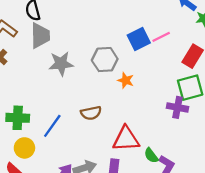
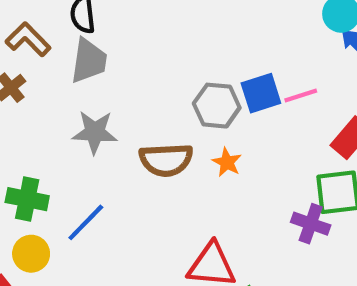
gray hexagon: (105, 60) -> (217, 106), moved
gray star: (61, 64) -> (95, 132), moved
brown semicircle: (91, 113) -> (166, 160), moved, size x1.4

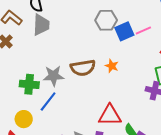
gray hexagon: (217, 106) -> (106, 20), moved
gray star: (95, 132) -> (53, 76), moved
green cross: (27, 199) -> (29, 84), moved

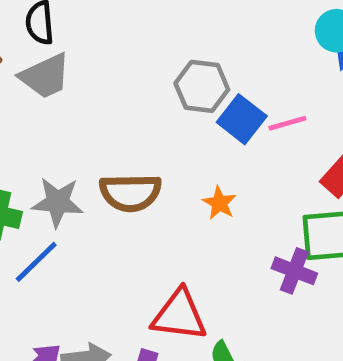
gray trapezoid: (41, 25) -> (45, 76), turned 55
blue square: (124, 31) -> (242, 119), turned -36
orange star: (112, 66) -> (219, 203), moved

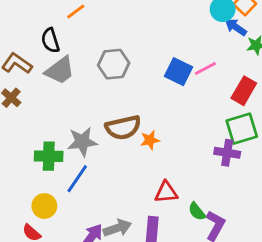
gray hexagon: (202, 86) -> (114, 64), moved
orange star: (219, 203) -> (150, 140), moved, turned -30
red triangle: (179, 315) -> (166, 192), size x0.7

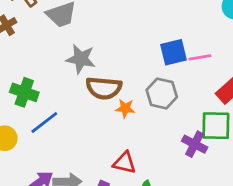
gray hexagon: (114, 64) -> (162, 93), moved
blue square: (178, 72) -> (173, 52), turned 32
gray star: (82, 142) -> (81, 59), moved

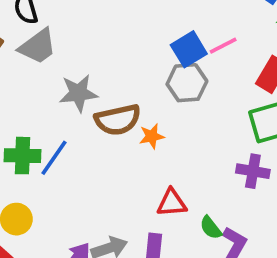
gray hexagon: (162, 93) -> (187, 83), moved
blue line: (44, 122) -> (54, 158), moved
purple cross: (195, 144) -> (253, 171), moved

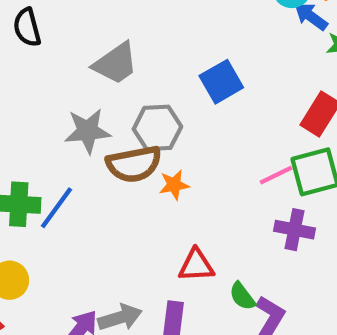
pink line: (223, 46) -> (276, 175), moved
gray trapezoid: (38, 47) -> (116, 63), moved
gray hexagon: (187, 83) -> (157, 128), moved

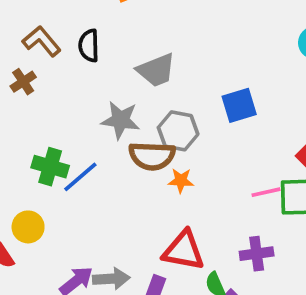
black semicircle: (27, 27) -> (89, 46), moved
purple cross: (295, 230) -> (257, 254), moved, turned -32
red triangle: (196, 265) -> (184, 251), size x1.4

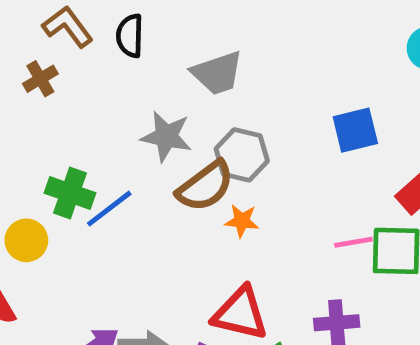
blue square: (239, 105) -> (355, 130), moved
brown semicircle: (152, 156) -> (205, 186), turned -42
yellow circle: (28, 227) -> (26, 240), moved

